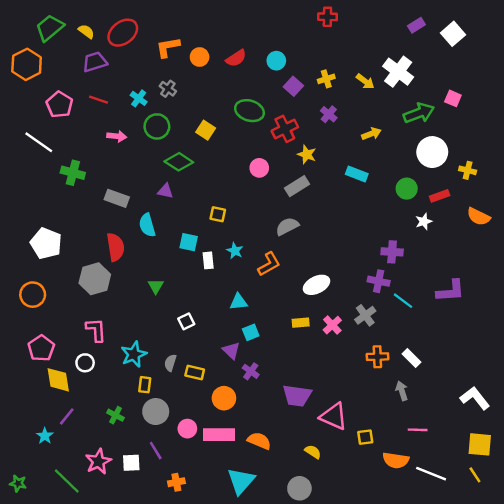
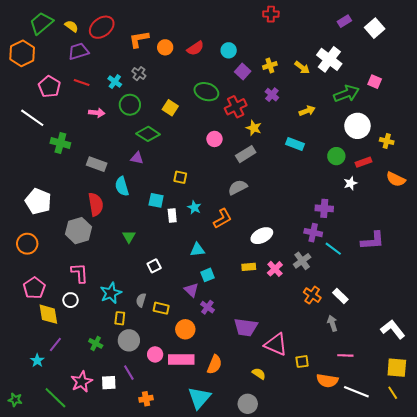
orange cross: (377, 357) -> (312, 295), turned 36
orange semicircle: (259, 441) -> (214, 365), turned 90

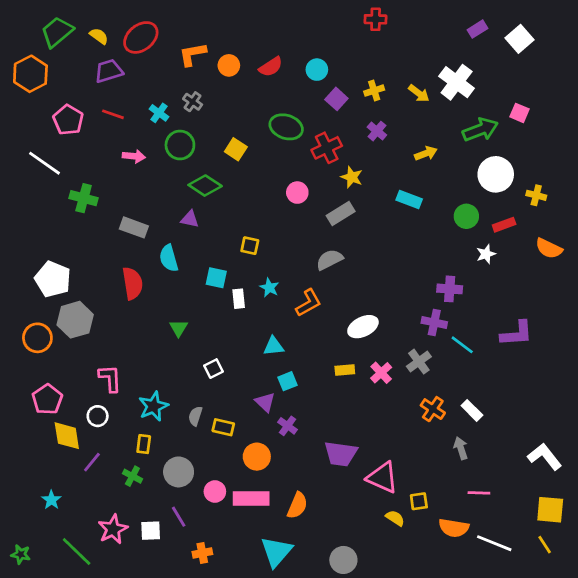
gray hexagon: (79, 231) -> (75, 320), moved
yellow rectangle: (120, 318) -> (144, 444), moved
purple line: (55, 344) -> (92, 462), moved
yellow semicircle: (259, 374) -> (395, 518), moved

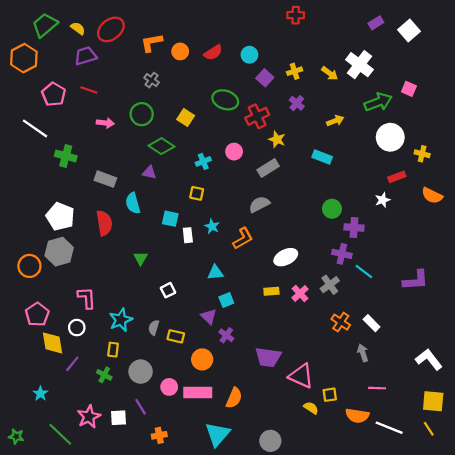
cyan cross: (159, 113) -> (203, 161), moved, turned 32
green circle: (466, 216) -> (332, 209), moved
white pentagon: (53, 279) -> (60, 216), moved
purple L-shape: (517, 334) -> (416, 280), moved

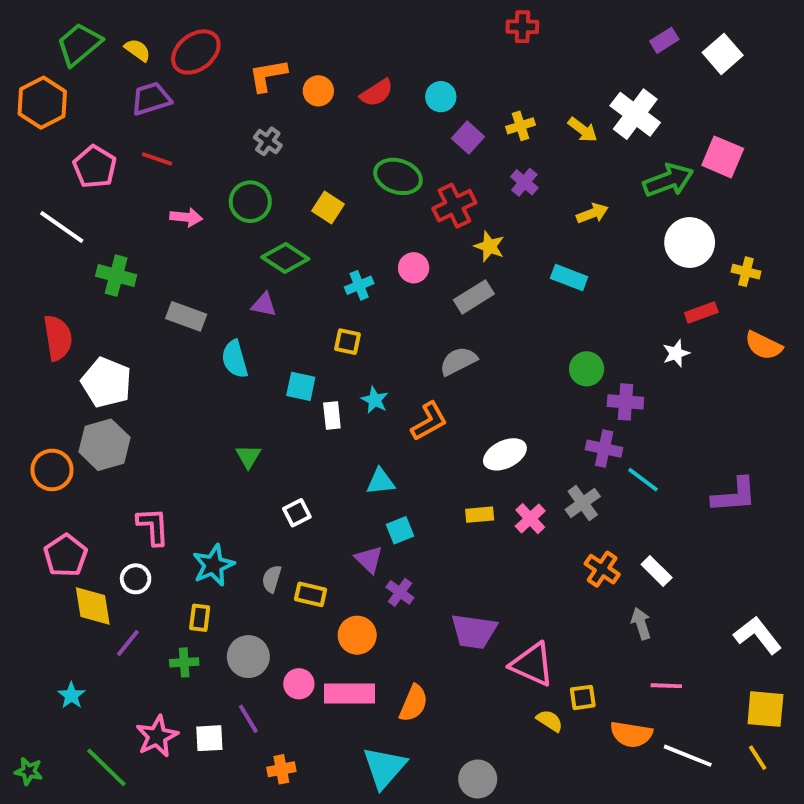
pink square: (409, 89) -> (723, 157), size x1.5
red semicircle: (104, 223) -> (58, 338), moved
green cross: (104, 375) -> (184, 662), turned -32

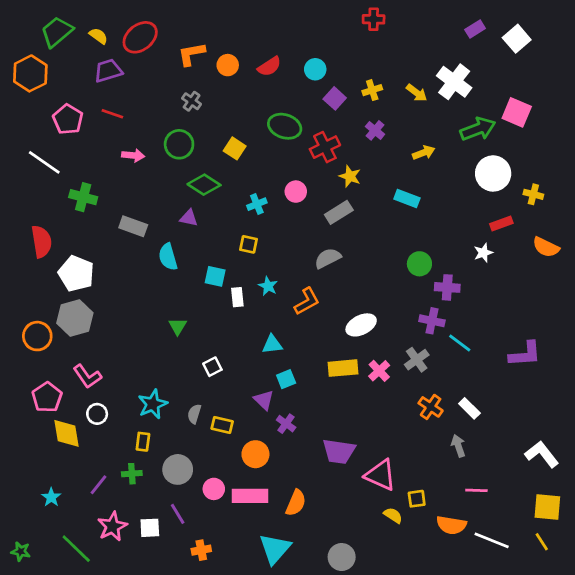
yellow rectangle: (480, 515) -> (343, 368), size x1.5
pink L-shape: (153, 526) -> (87, 376), moved, turned 148
purple line: (128, 643) -> (98, 485), moved

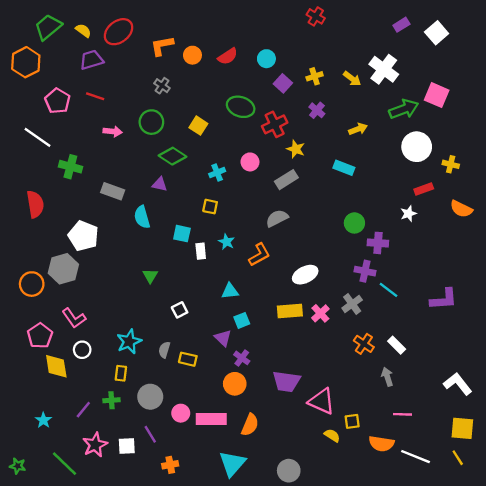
red cross: (374, 19) -> (316, 16), turned 30
white pentagon: (76, 274) -> (83, 236), moved
orange circle: (255, 454) -> (235, 384), moved

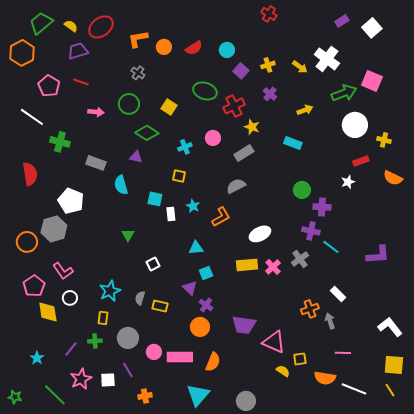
orange cross: (364, 344) -> (310, 309), moved, turned 36

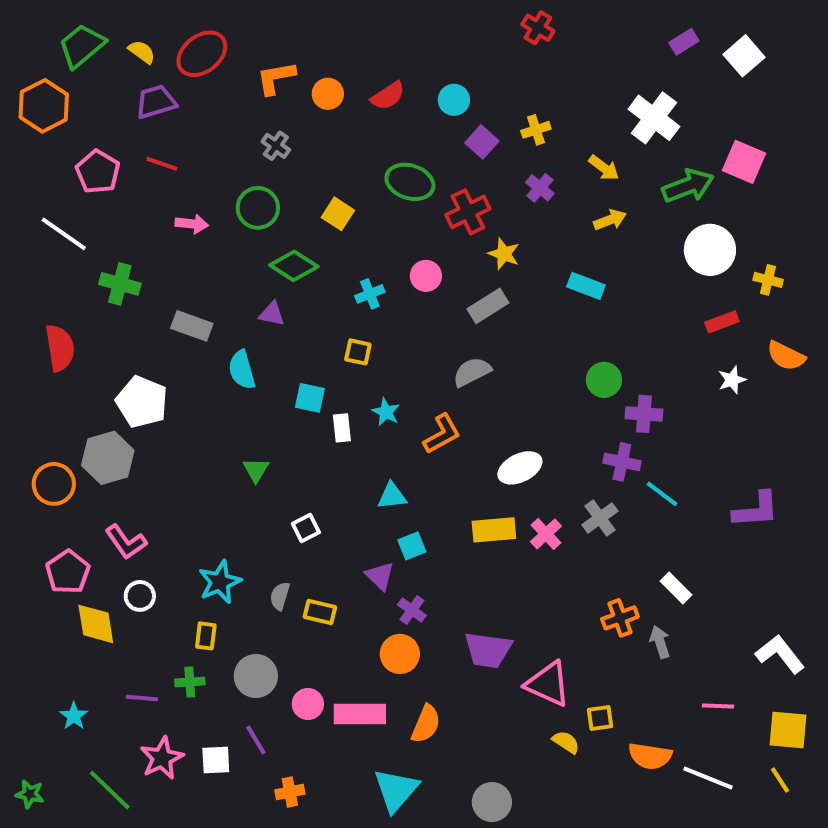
yellow arrow: (300, 67) -> (604, 168), moved
white star: (348, 182) -> (732, 380), moved
purple line: (71, 349) -> (142, 698), turned 56
pink line: (343, 353) -> (718, 706), moved

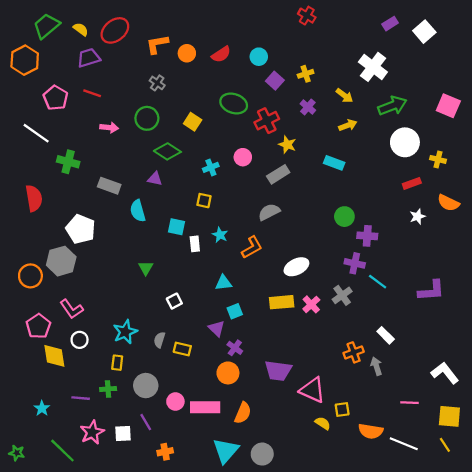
pink square: (744, 162) -> (448, 106), moved
gray circle: (492, 802) -> (262, 454), moved

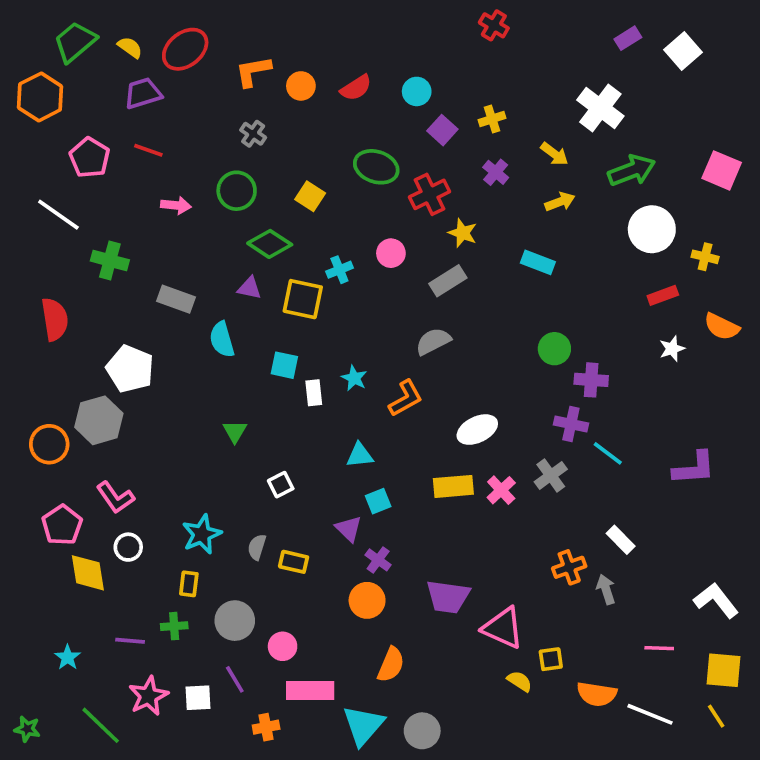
yellow square: (204, 201) -> (303, 299), moved, size x1.6
pink rectangle: (205, 407) -> (310, 690), moved

